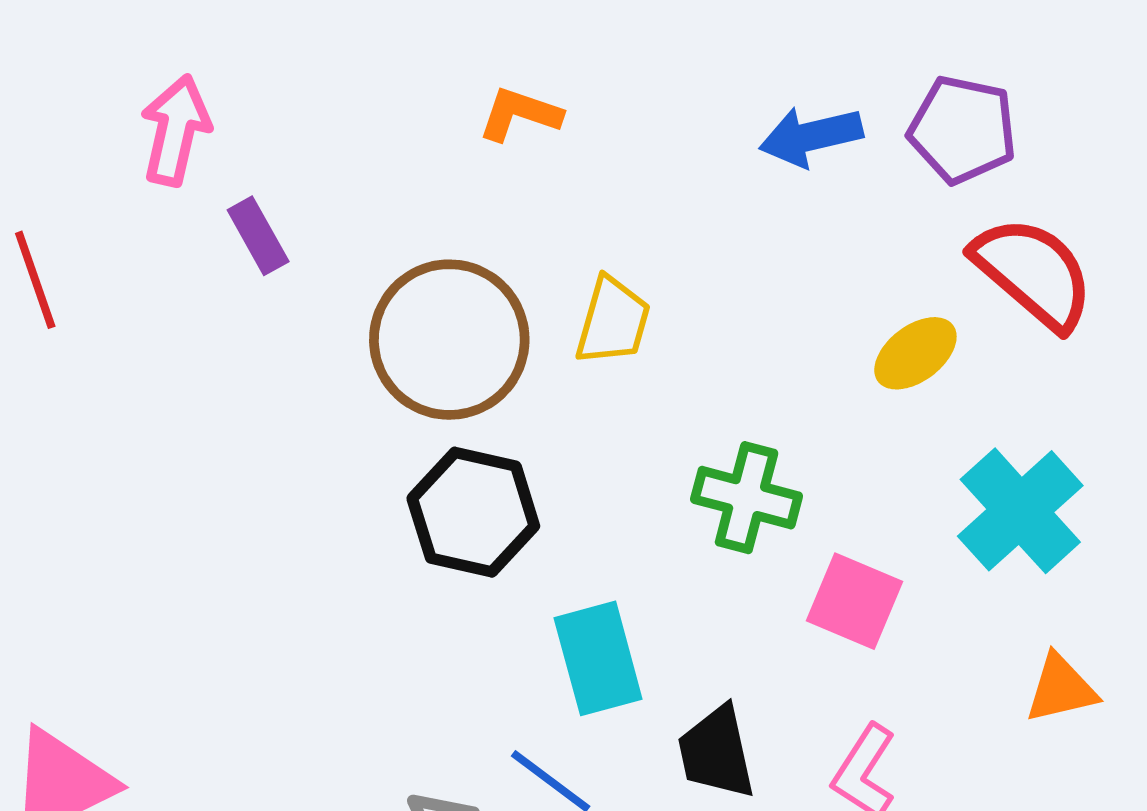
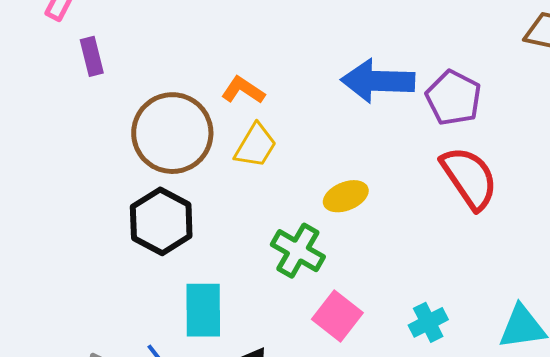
orange L-shape: (520, 114) -> (243, 90), moved
blue arrow: (811, 136) -> (378, 81), size x1.4
yellow ellipse: (915, 353) -> (346, 196), moved
cyan cross: (1020, 511) -> (428, 322), moved, size x0.6

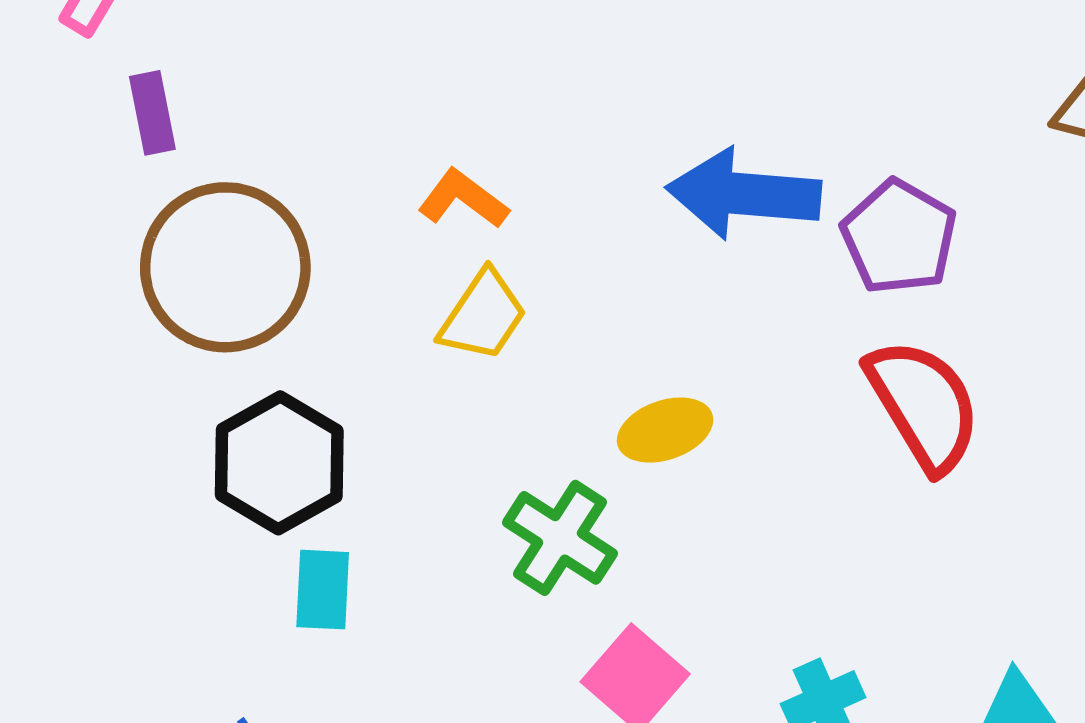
brown circle: (172, 133) -> (225, 267), moved
cyan rectangle: (203, 310) -> (323, 590), moved, size x0.7

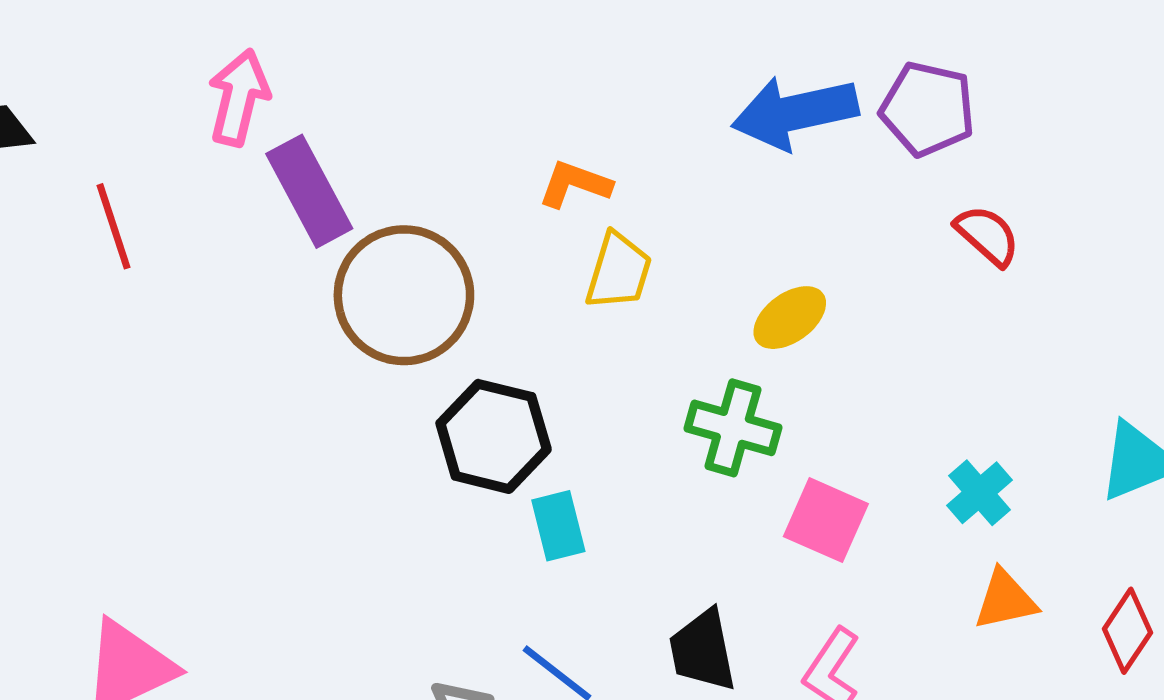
purple rectangle: (152, 113) -> (309, 191), size x1.6
red semicircle: (924, 405) -> (987, 235), size x0.6

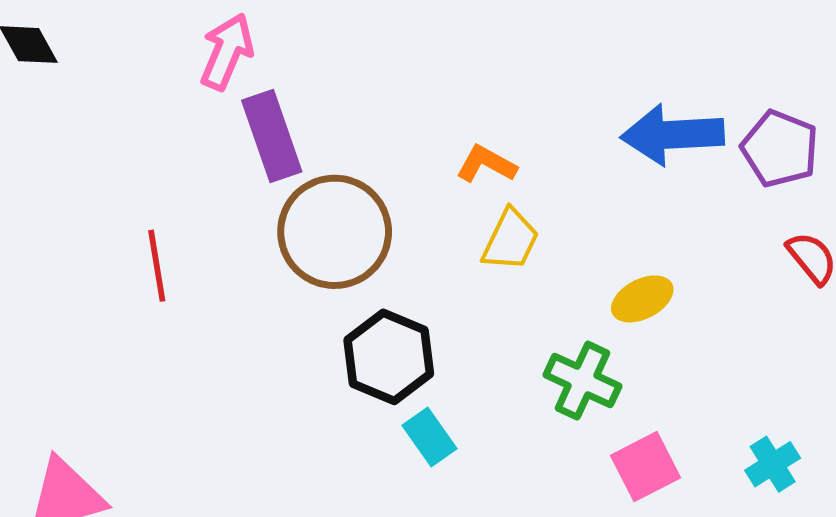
red line: (114, 226) -> (157, 266), moved
pink square: (826, 520) -> (646, 467), turned 30
cyan rectangle: (558, 526) -> (429, 437), turned -30

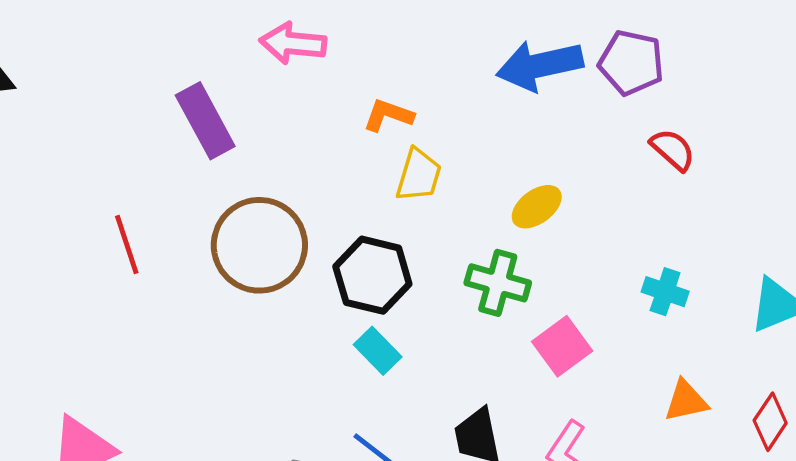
pink arrow: (227, 52) -> (293, 43), moved, turned -98
brown circle: (335, 232) -> (259, 245), moved
black hexagon: (389, 357) -> (372, 275), moved
cyan cross: (773, 464) -> (665, 292), moved, turned -30

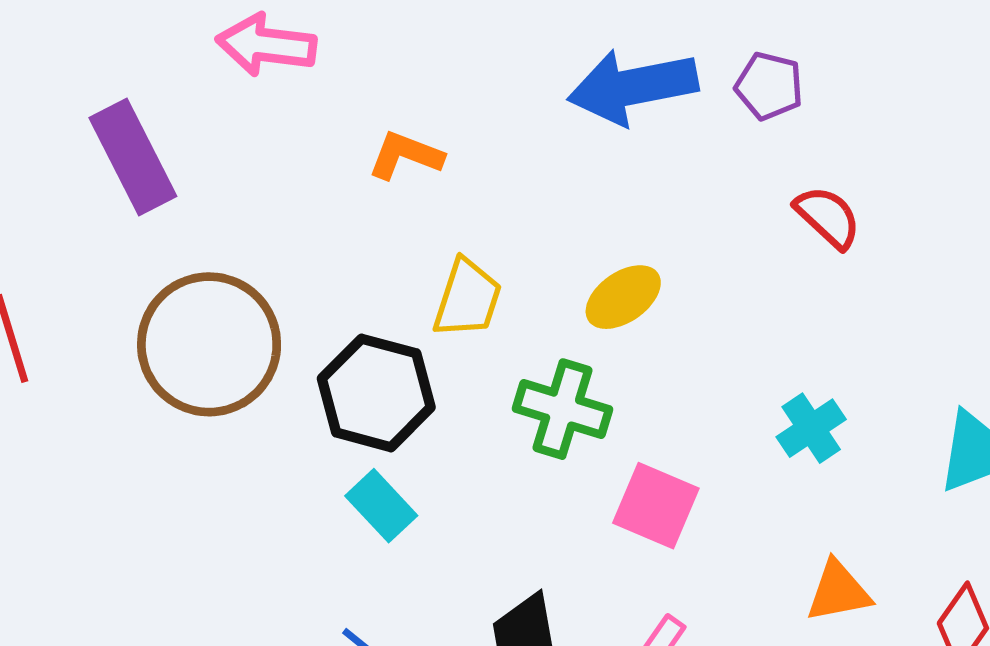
purple pentagon: (631, 63) -> (769, 86), size x0.7
yellow trapezoid: (419, 175) -> (467, 298), moved
cyan cross: (665, 292) -> (811, 428), turned 36
pink square: (562, 346) -> (656, 506), turned -32

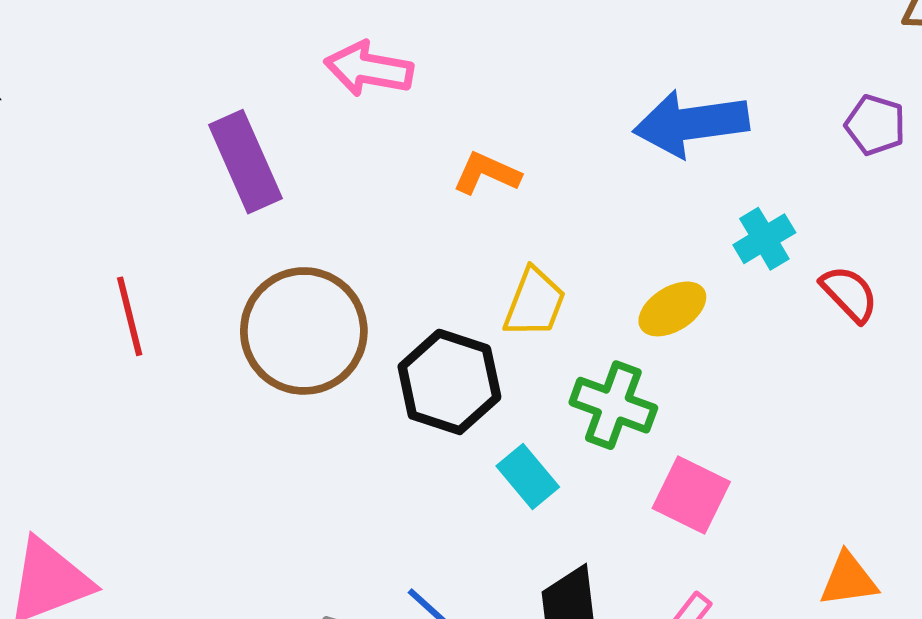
purple pentagon: (769, 86) -> (875, 125), moved
red semicircle: (828, 217) -> (849, 294), moved
cyan cross: (811, 428) -> (764, 239), moved
cyan rectangle: (381, 506) -> (528, 477), moved

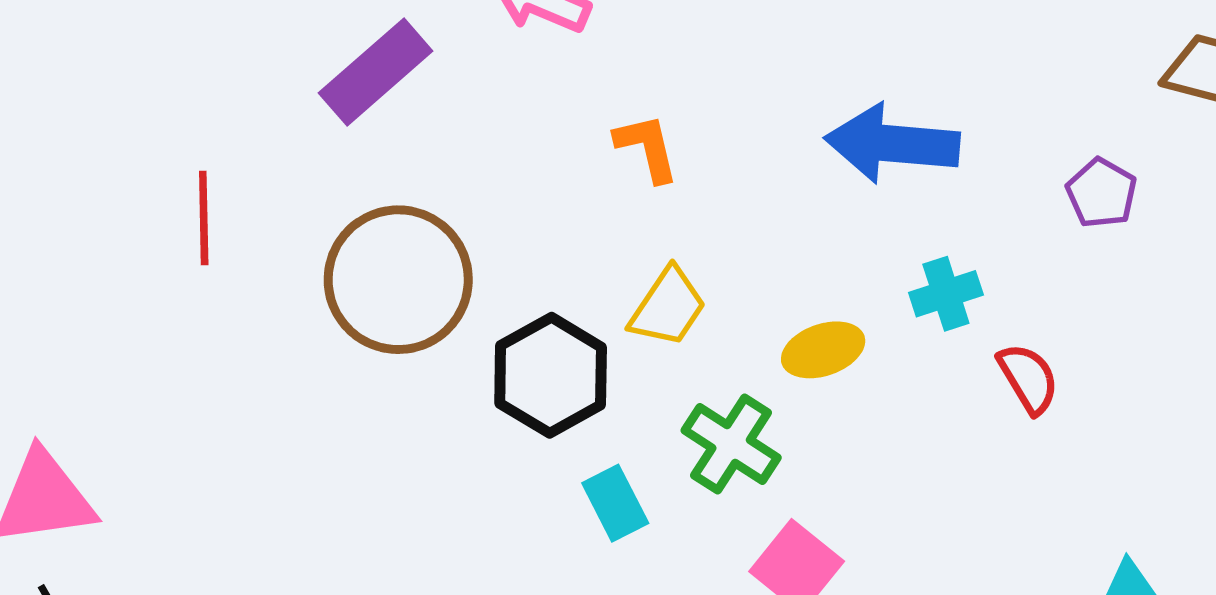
purple rectangle: (245, 162) -> (376, 72), turned 60
orange L-shape: (487, 173) -> (647, 148), turned 40

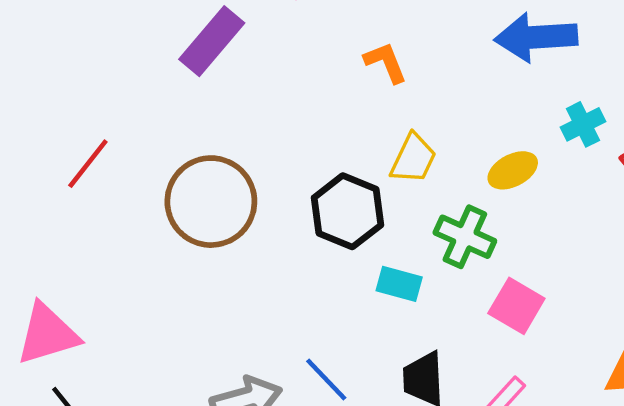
red line: (204, 218) -> (88, 164), moved, turned 48
brown circle: (398, 280) -> (211, 202), moved
cyan rectangle: (615, 503) -> (399, 284), turned -39

